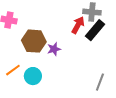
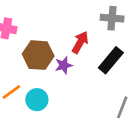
red arrow: (78, 25) -> (80, 42), moved
black rectangle: (95, 30) -> (111, 60), moved

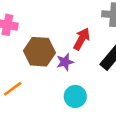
cyan circle: (37, 100) -> (75, 96), moved

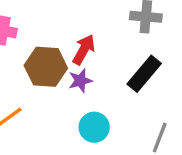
red arrow: (82, 39) -> (84, 50), moved

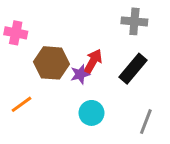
red arrow: (84, 50) -> (93, 61), moved

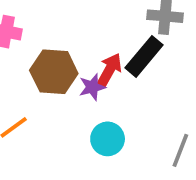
black rectangle: (133, 69) -> (144, 56), moved

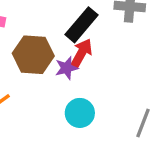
black rectangle: (144, 56) -> (82, 25), moved

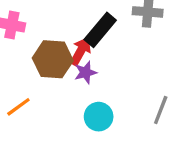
red arrow: (82, 53) -> (81, 51), moved
gray line: (143, 123) -> (161, 110), moved

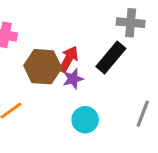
black rectangle: (100, 30) -> (111, 58), moved

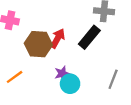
purple star: (73, 79) -> (62, 74), moved

